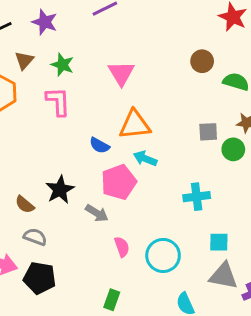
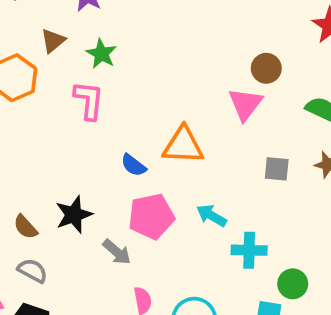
brown circle: (202, 61) -> (266, 68), moved
pink triangle: (121, 73) -> (245, 104), moved
green circle: (233, 149) -> (293, 284), moved
cyan arrow: (145, 158) -> (212, 216), moved

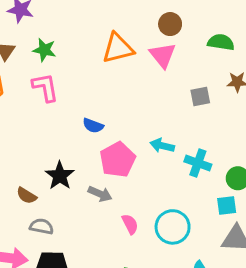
orange triangle: (183, 145) -> (118, 48), moved
cyan cross: (249, 250) -> (198, 163), turned 35

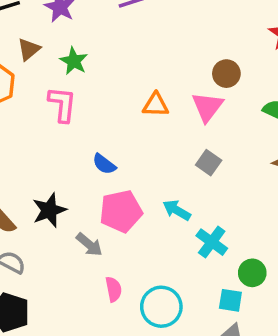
orange triangle: (118, 48) -> (156, 105), moved, size x0.7
gray square: (200, 96) -> (209, 163), moved, turned 30

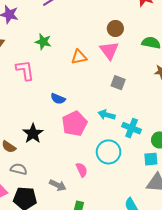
green star: (74, 61) -> (43, 42), moved
gray arrow: (89, 245) -> (58, 185), moved
cyan circle: (161, 307) -> (109, 152), moved

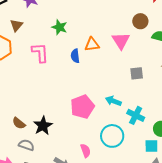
brown circle: (115, 28) -> (140, 21), moved
gray square: (118, 83) -> (137, 73), moved, turned -32
blue semicircle: (58, 99) -> (75, 56), moved, turned 56
black star: (33, 133) -> (43, 126), moved

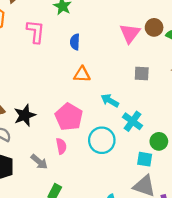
brown circle: (140, 21) -> (154, 27), moved
orange triangle: (92, 44) -> (82, 74), moved
pink pentagon: (82, 107) -> (69, 117), moved, turned -30
pink semicircle: (86, 151) -> (61, 146), moved

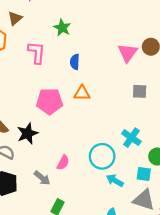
cyan arrow: (110, 101) -> (115, 180), moved
pink pentagon: (69, 117) -> (50, 101), moved, turned -30
pink semicircle: (61, 146) -> (63, 163), turned 40

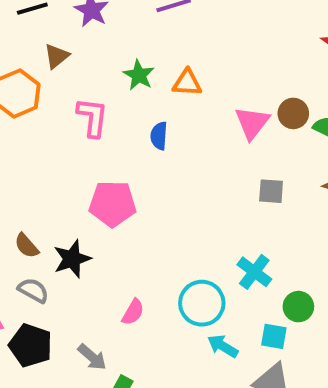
orange triangle: (82, 93) -> (187, 83), moved
gray arrow: (42, 178) -> (92, 357), moved

